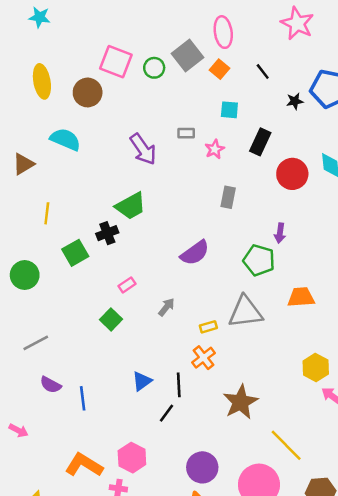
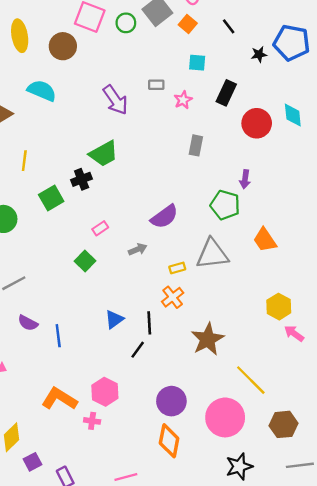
purple semicircle: (195, 253) -> (164, 217), moved
orange trapezoid: (301, 297) -> (265, 240), turned -120
gray arrow: (166, 307) -> (138, 249), turned 30

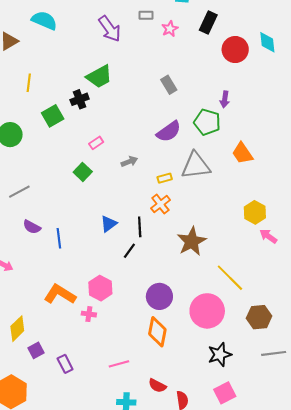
gray rectangle: (196, 145) -> (169, 85), moved, turned -42
purple semicircle: (164, 217) -> (169, 131), moved

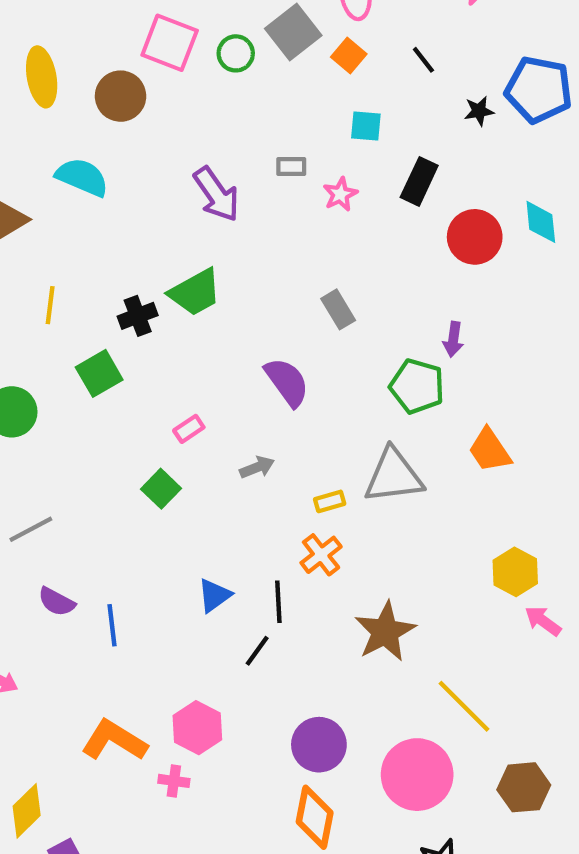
black cross: (80, 99) -> (138, 316), moved
purple semicircle: (169, 131) -> (287, 382), moved, turned -90

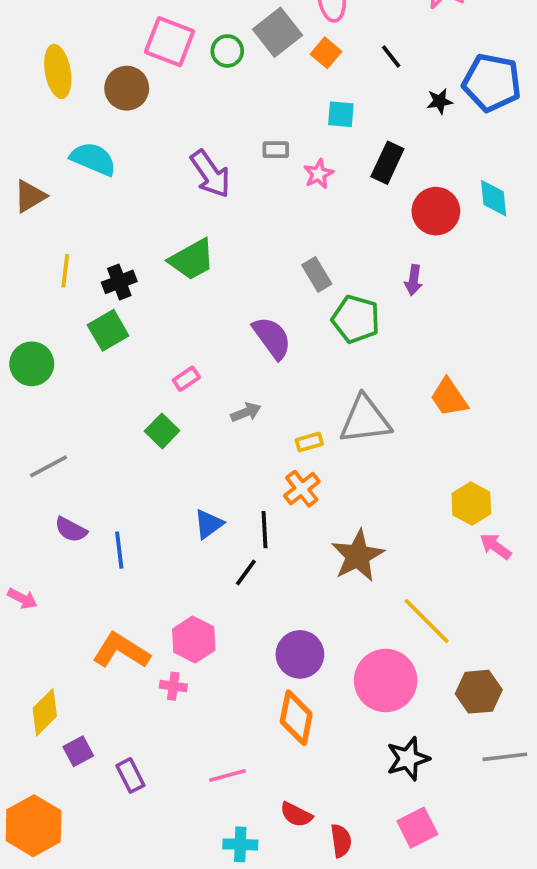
black cross: (138, 316) -> (119, 282), moved
purple arrow: (453, 339) -> (414, 280), moved
green pentagon: (417, 386) -> (356, 319), moved

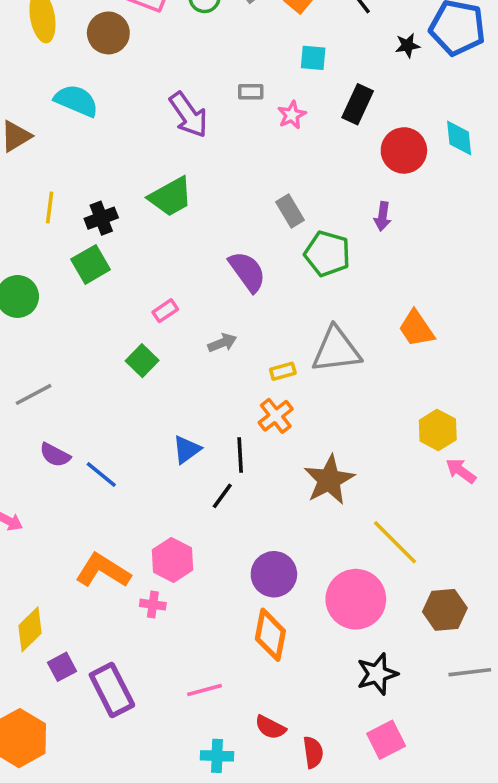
blue line: (119, 550) -> (101, 475), turned -44
purple rectangle: (130, 775) -> (112, 690), size x1.6

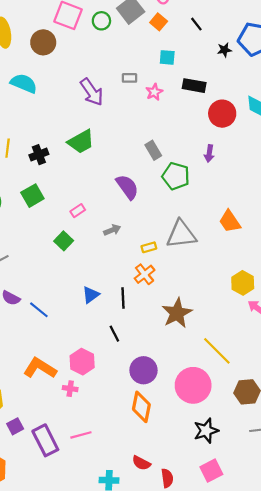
black rectangle: (358, 104) -> (194, 86), turned 75
green square: (91, 264) -> (32, 196), moved
black line: (222, 496) -> (114, 334), moved, turned -63
pink line: (204, 690) -> (81, 435), moved

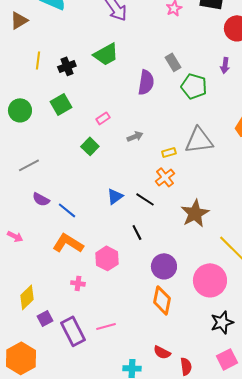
purple semicircle: (127, 187) -> (146, 82), moved, turned 45
black line: (123, 298) -> (145, 199), turned -54
orange L-shape: (40, 368) -> (68, 243), moved
pink cross: (70, 389) -> (78, 283), moved

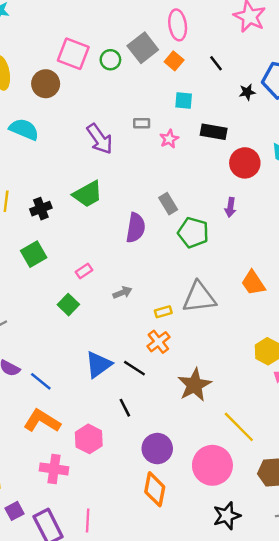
blue triangle: (115, 196) -> (98, 365), size x1.4
pink cross: (78, 283) -> (54, 469), size x1.6
pink line: (106, 326) -> (88, 521), turned -72

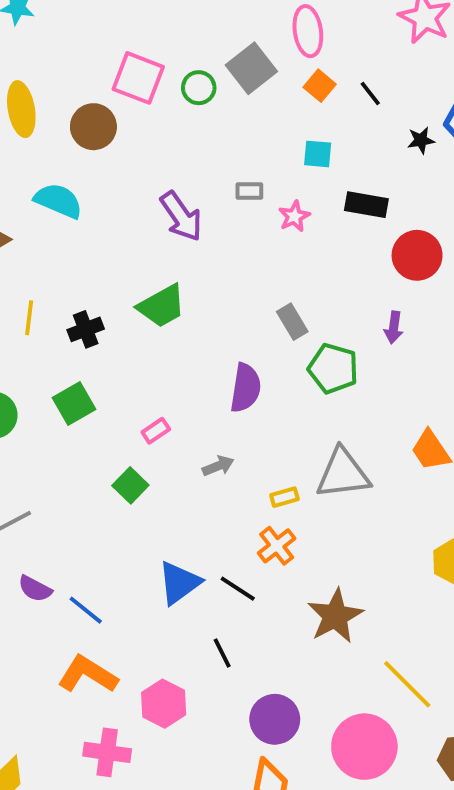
orange square: (174, 61) -> (320, 86), moved
purple semicircle: (136, 228) -> (245, 388), moved

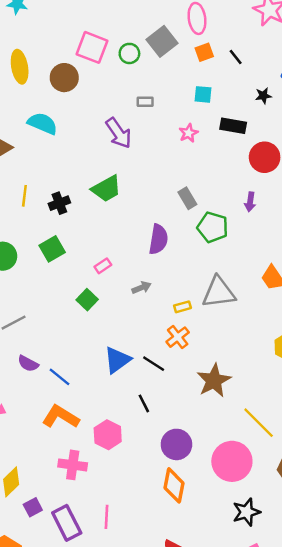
orange square: (320, 86) -> (204, 52), turned 30
black star: (421, 140) -> (263, 96), moved
gray rectangle: (249, 191) -> (145, 102), moved

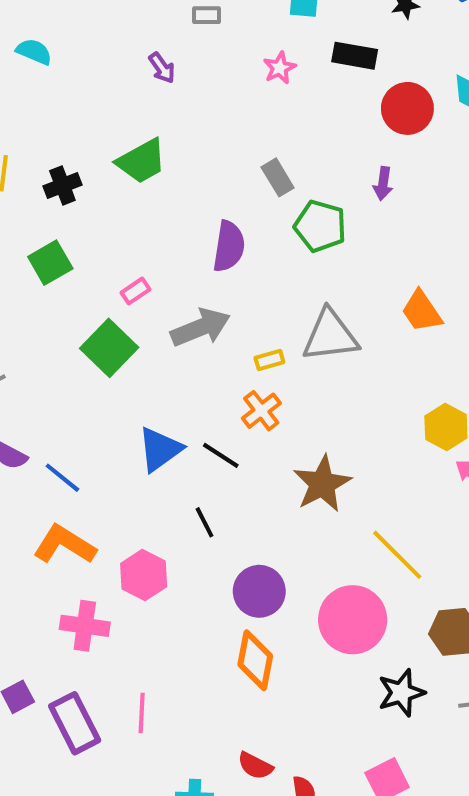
cyan semicircle: (43, 123) -> (34, 52), size x0.7
purple arrow: (119, 133) -> (162, 68), size x0.6
gray arrow: (141, 288) -> (200, 328), size x1.8
green square: (87, 300) -> (109, 348), size x1.5
black star: (246, 512) -> (401, 693), moved

